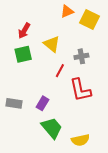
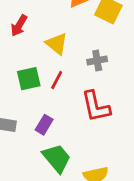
green square: (23, 54) -> (29, 79), moved
red line: (60, 71) -> (57, 80), moved

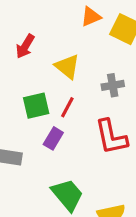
purple rectangle: (44, 125) -> (53, 138), moved

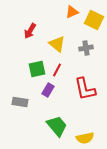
gray cross: (113, 85) -> (86, 48), moved

